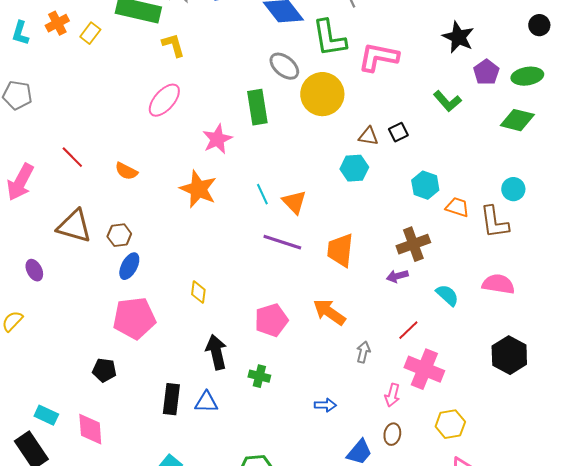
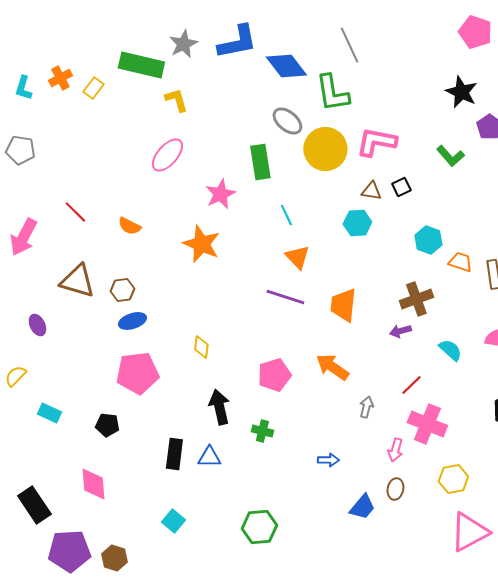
pink L-shape: (378, 57) -> (376, 142), moved
cyan line: (262, 194) -> (286, 215), moved
blue ellipse: (129, 266) -> (132, 321), turned 44
cyan rectangle: (46, 415) -> (49, 413), moved

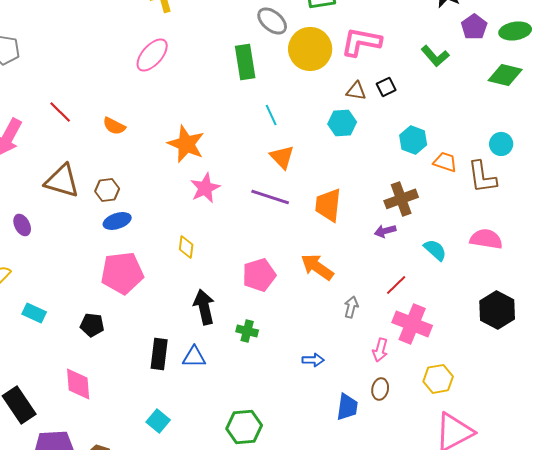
pink star: (220, 194) -> (205, 188), moved
blue trapezoid: (362, 507) -> (347, 407), turned -32

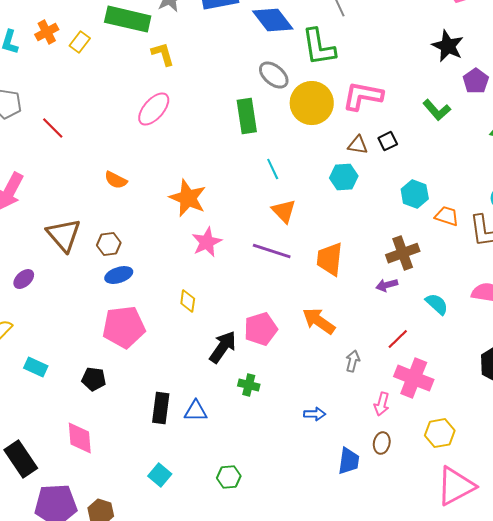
red line: (60, 112) -> (53, 128), moved
brown triangle: (62, 181) -> (64, 235), turned 33
purple ellipse: (22, 225) -> (24, 279), turned 75
black arrow: (204, 307) -> (223, 347), moved, turned 48
green hexagon: (244, 427) -> (229, 477), moved, size x0.7

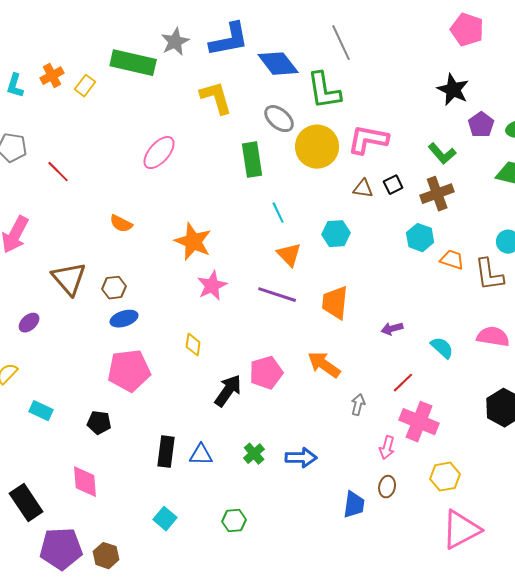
yellow L-shape: (163, 54) -> (216, 98), moved, size x1.4
cyan hexagon: (344, 177) -> (336, 234), moved
brown cross: (403, 253) -> (437, 194), moved
green cross: (249, 385) -> (254, 454), moved, turned 35
blue arrow: (315, 414) -> (301, 458), moved, size x1.4

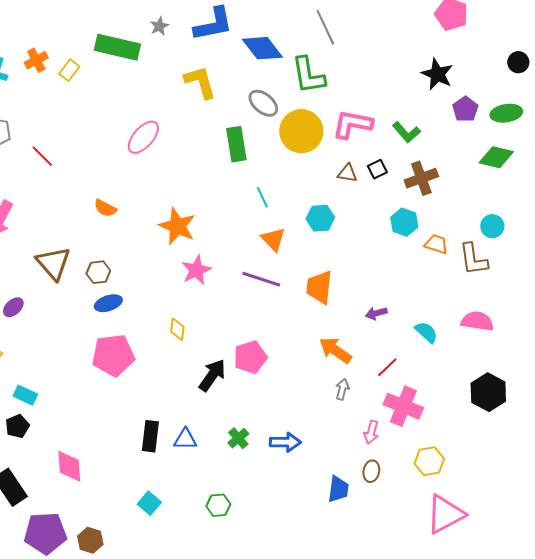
gray star: (175, 42) -> (159, 26), size x0.7
green L-shape: (442, 154) -> (406, 132), moved
orange arrow: (324, 365) -> (335, 350), moved
black pentagon: (99, 423) -> (17, 426), moved, turned -30

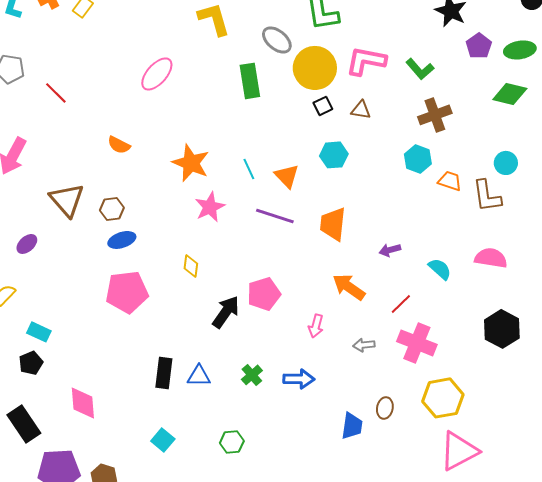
black square: (377, 169) -> (323, 106), moved
cyan line: (262, 197) -> (249, 169), moved
gray arrow: (342, 389) -> (364, 345), moved, turned -110
pink arrow: (371, 432) -> (316, 326), moved
yellow hexagon: (429, 461) -> (443, 398), size x1.4

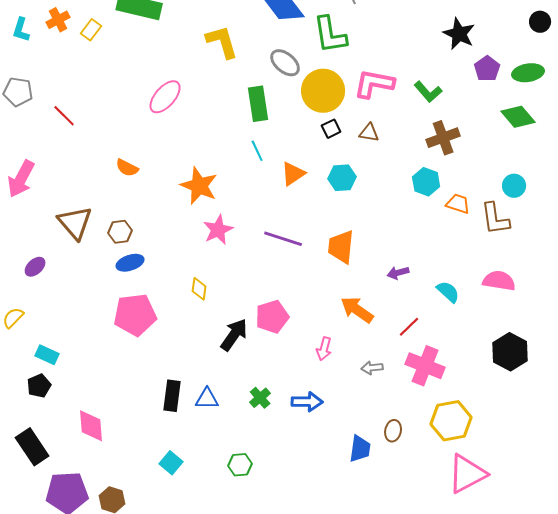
green diamond: (510, 94) -> (518, 117), turned 36
cyan line: (249, 169) -> (257, 151), moved
orange triangle: (287, 176) -> (293, 174), moved, turned 40

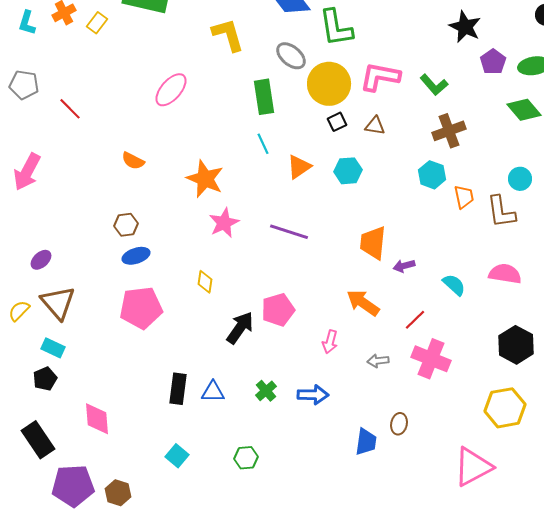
orange trapezoid: (458, 204) -> (464, 197), turned 60
brown triangle: (75, 223) -> (58, 303), moved
orange trapezoid: (341, 247) -> (373, 243), moved
yellow hexagon: (451, 421) -> (505, 408), moved

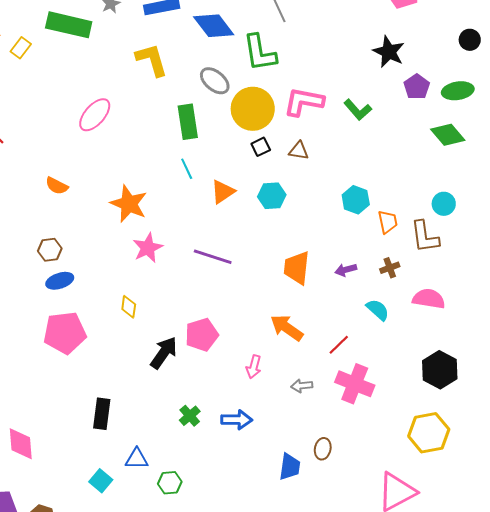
brown cross: (449, 131) -> (390, 268), moved, size x0.6
purple arrow: (404, 266) -> (346, 270), moved
blue triangle: (213, 392) -> (137, 459), moved

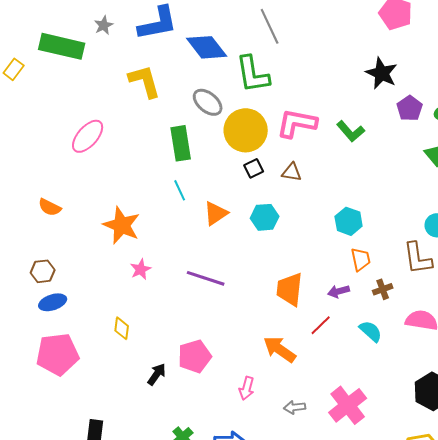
orange trapezoid: (388, 222) -> (361, 259), moved
pink star: (148, 248) -> (141, 269), size x0.7
red line: (339, 345) -> (321, 325), moved
black arrow: (164, 353) -> (157, 374), size x0.7
pink cross: (355, 384) -> (348, 405), turned 30

